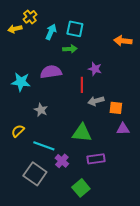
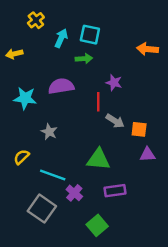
yellow arrow: (15, 29) -> (14, 54), moved
gray arrow: (96, 101) -> (115, 121), turned -133

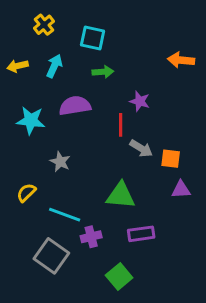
cyan square: (90, 35) -> (93, 38), moved
cyan arrow: (61, 38) -> (54, 66), moved
purple cross: (74, 193) -> (91, 237), turned 35

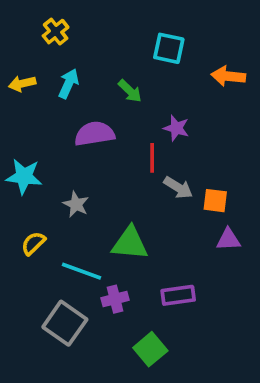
cyan square: (93, 38) -> (169, 48), moved
green arrow: (103, 72) -> (130, 91), turned 48
cyan star: (31, 120) -> (24, 176), moved
green triangle: (121, 196) -> (130, 243), moved

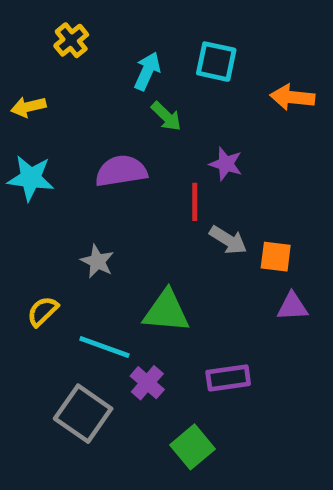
cyan arrow: (69, 84) -> (147, 71), moved
cyan star: (24, 176) -> (31, 178), moved
purple cross: (115, 299) -> (147, 383), turned -35

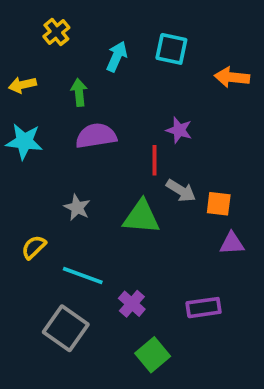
green arrow: (166, 116) -> (79, 92), moved, turned -140
green triangle: (166, 311) -> (141, 217), moved
purple rectangle: (228, 378) -> (204, 308), moved
purple cross: (147, 383) -> (132, 304), moved

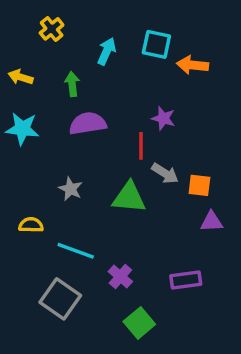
orange arrow: (232, 77) -> (193, 65), moved
yellow arrow: (22, 85) -> (21, 77), turned 30
yellow semicircle: (34, 247) -> (31, 225), turned 45

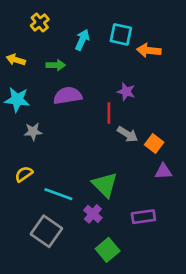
green arrow: (72, 84) -> (56, 65), turned 96
orange square: (199, 185) -> (154, 144), turned 30
gray star: (70, 189) -> (33, 132), moved, turned -30
green triangle: (129, 197) -> (105, 185), moved, turned 40
yellow semicircle: (31, 225) -> (24, 174), turned -36

